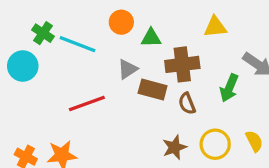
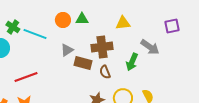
green triangle: (151, 38) -> (82, 19), moved
red line: (87, 104) -> (26, 77), moved

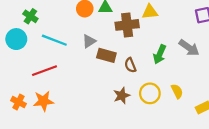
cyan line: (35, 34) -> (54, 40), moved
brown cross: (102, 47) -> (127, 25), moved
gray arrow: (150, 47) -> (189, 48), moved

